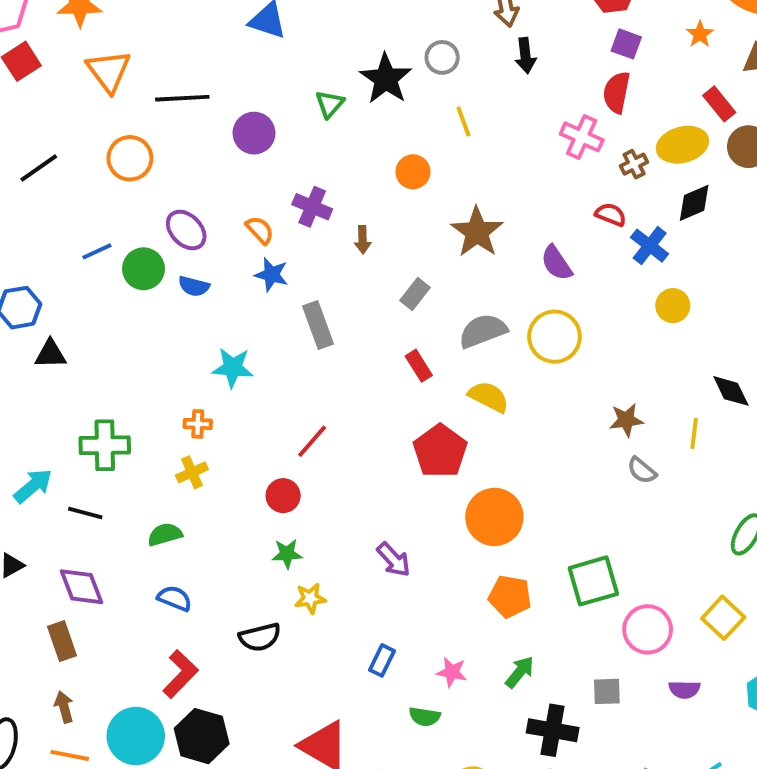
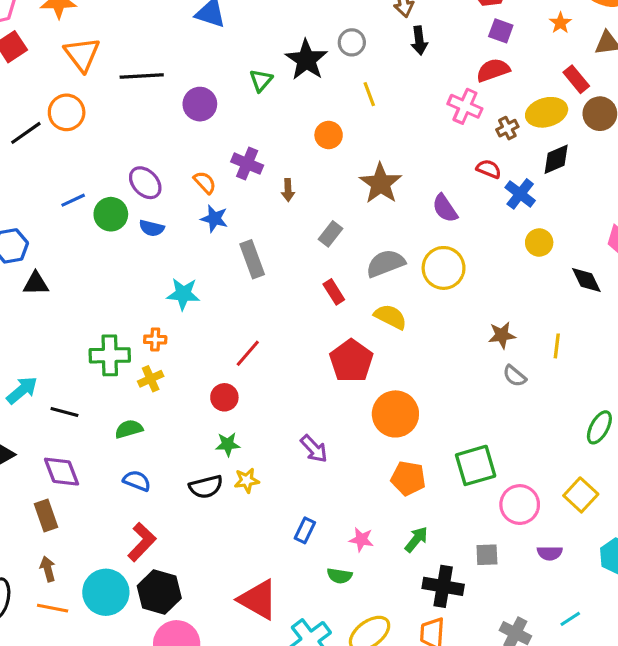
red semicircle: (617, 92) -> (493, 70), turned 60
orange circle: (130, 158) -> (67, 112), moved
black diamond: (731, 391) -> (586, 280), moved
green cross: (105, 445) -> (110, 355), moved
black semicircle: (260, 637) -> (206, 487), moved

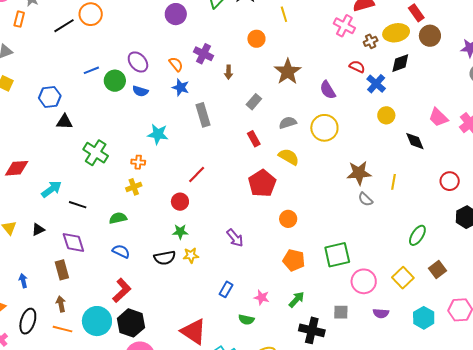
gray semicircle: (385, 263) -> (288, 123), size x0.7
brown star: (502, 335) -> (359, 173), size x1.4
green cross: (110, 355) -> (96, 153), moved, turned 30
orange circle: (395, 414) -> (288, 219), size x0.6

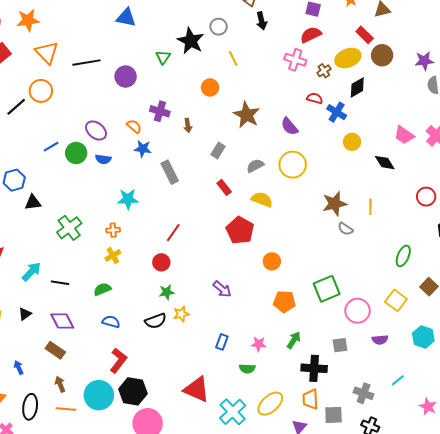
green cross: (96, 153) -> (69, 228), turned 30
brown rectangle: (62, 270) -> (55, 350), turned -30

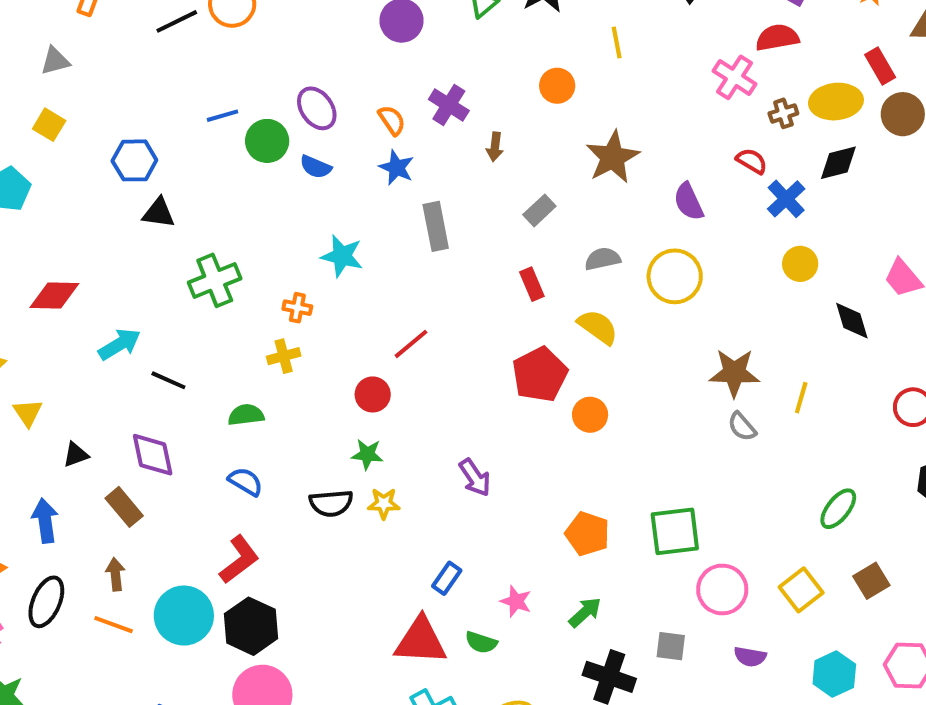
orange circle: (272, 261) -> (590, 415), moved
black triangle: (25, 314) -> (76, 455), moved
blue arrow: (19, 367) -> (45, 521), size x1.5
red triangle: (197, 389) -> (421, 641), moved, turned -36

